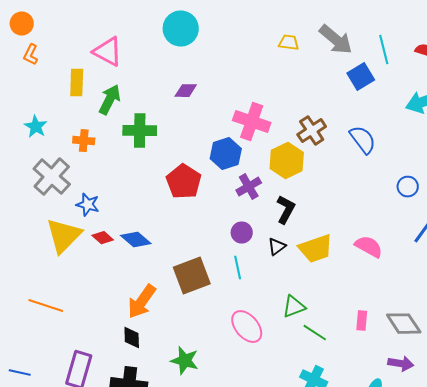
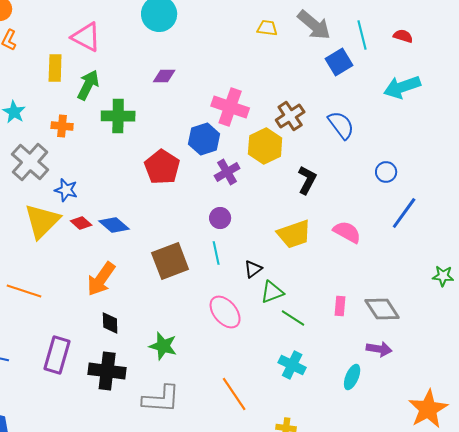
black L-shape: (286, 210) -> (307, 180), moved
black triangle: (277, 247) -> (253, 269), moved
orange arrow: (142, 302) -> (101, 279), moved

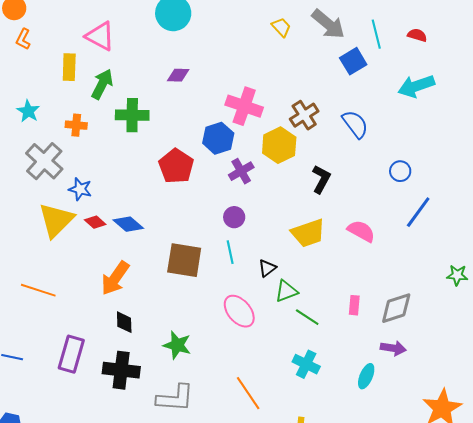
yellow trapezoid: (267, 28) -> (281, 27), turned 40
brown square: (170, 261) -> (184, 260), turned 30
gray diamond: (382, 309) -> (396, 308), turned -75

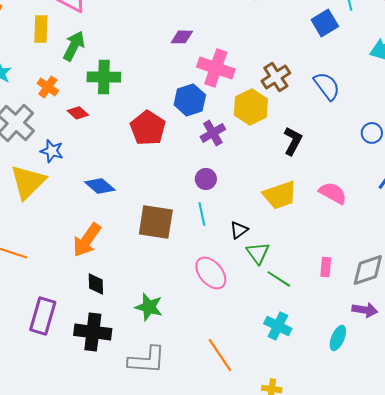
purple diamond: (178, 75) -> (182, 37), moved
orange cross: (76, 125) -> (48, 87), turned 30
red diamond: (95, 222) -> (78, 113), moved
green triangle: (286, 291) -> (258, 253), turned -45

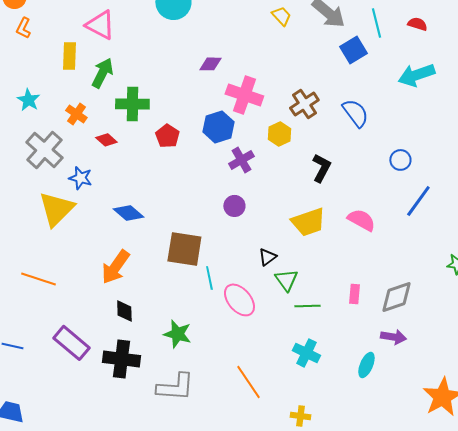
yellow hexagon: (251, 107) -> (279, 134), size x0.7
red pentagon: (148, 128) -> (167, 136), moved, size x0.7
cyan line: (202, 214) -> (209, 278), moved
green line: (279, 279) -> (307, 306), turned -35
purple rectangle: (43, 316) -> (71, 343), turned -66

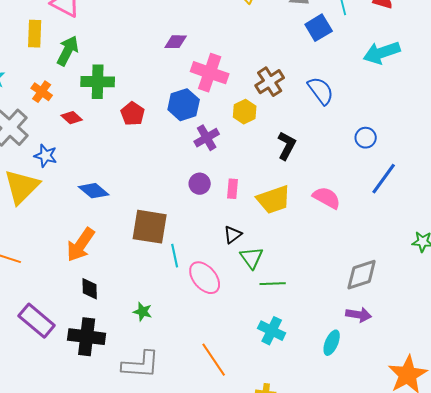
pink rectangle: (354, 294) -> (233, 189), moved
green star: (177, 334) -> (143, 312), size x0.7

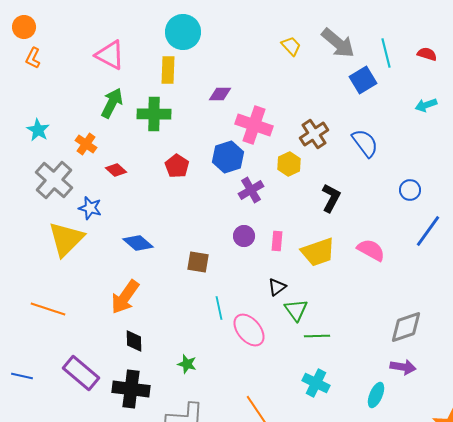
yellow rectangle: (35, 34) -> (168, 70), moved
cyan arrow: (382, 53) -> (426, 105), size x0.6
green cross: (98, 82) -> (154, 114), moved
brown square: (150, 227) -> (198, 262), moved, size x0.6

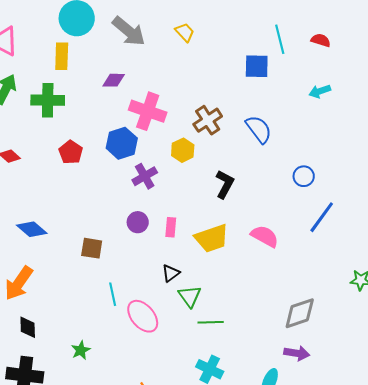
gray arrow: (338, 43) -> (129, 31), moved
blue square: (363, 80) -> (257, 66), turned 32
green star: (187, 364) -> (81, 350), turned 30

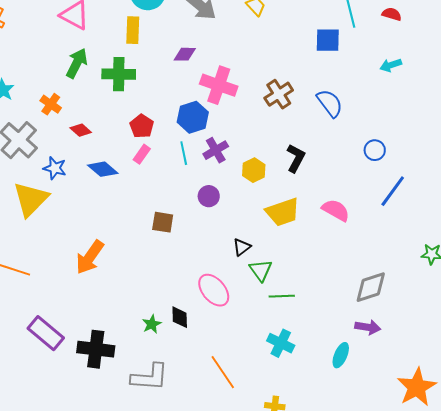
yellow hexagon: (183, 150) -> (254, 170), moved
pink rectangle: (171, 227) -> (142, 154), moved, turned 30
blue diamond: (32, 229) -> (103, 169), moved
cyan line: (113, 294) -> (184, 153), moved
black diamond: (28, 327) -> (180, 317), moved

